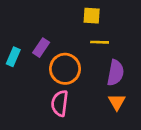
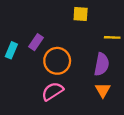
yellow line: (100, 42) -> (112, 37), moved
pink semicircle: (60, 103) -> (52, 91), turned 50

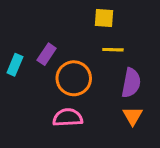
yellow line: (112, 37) -> (113, 50), moved
pink semicircle: (52, 91) -> (68, 118), turned 30

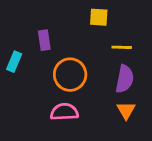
yellow line: (113, 50) -> (122, 47), moved
purple rectangle: (47, 54) -> (44, 40), moved, turned -42

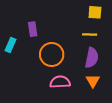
yellow square: (99, 17) -> (95, 12), moved
pink semicircle: (64, 112) -> (60, 82), moved

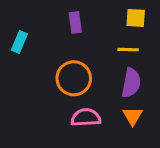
purple rectangle: (33, 29) -> (75, 22), moved
cyan rectangle: (10, 45) -> (19, 42), moved

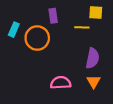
yellow line: (128, 50) -> (82, 27), moved
orange circle: (74, 78) -> (37, 38), moved

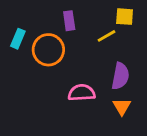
yellow line: (82, 27) -> (107, 36), turned -32
pink semicircle: (61, 83) -> (82, 93), moved

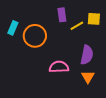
yellow square: (125, 17) -> (94, 19), moved
purple rectangle: (69, 21) -> (62, 15), moved

